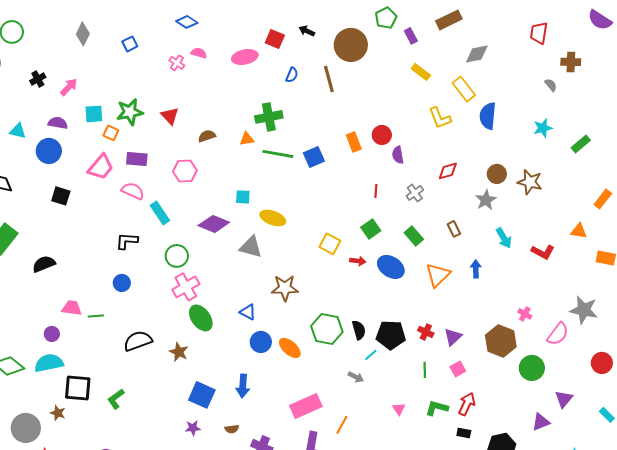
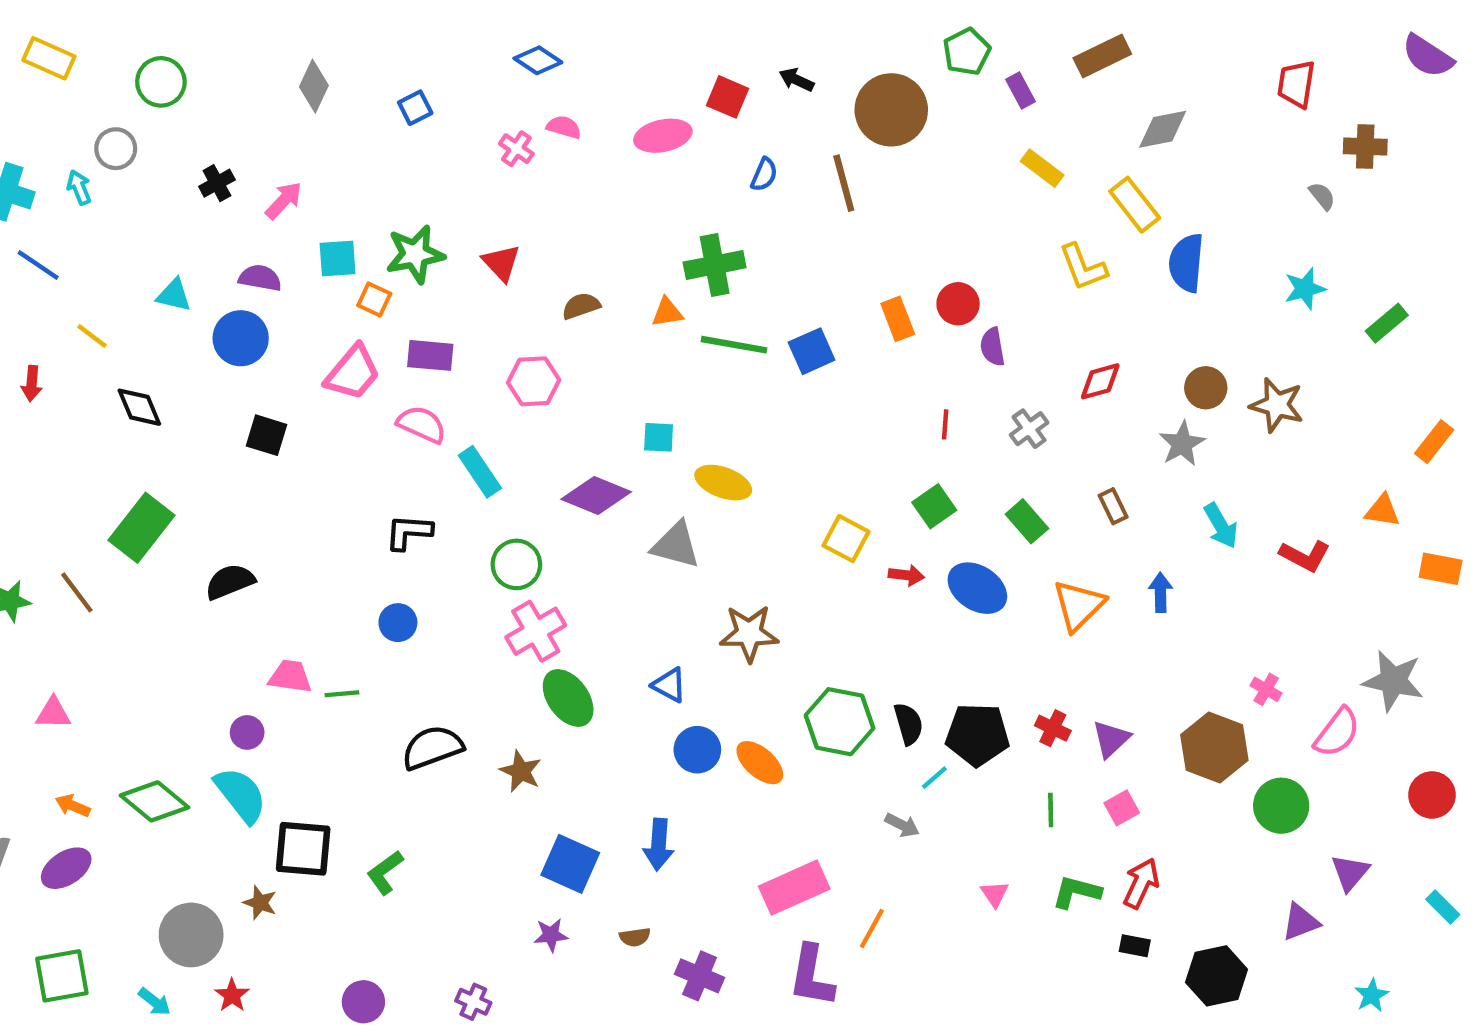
cyan semicircle: (49, 363) -> (241, 795), turned 64

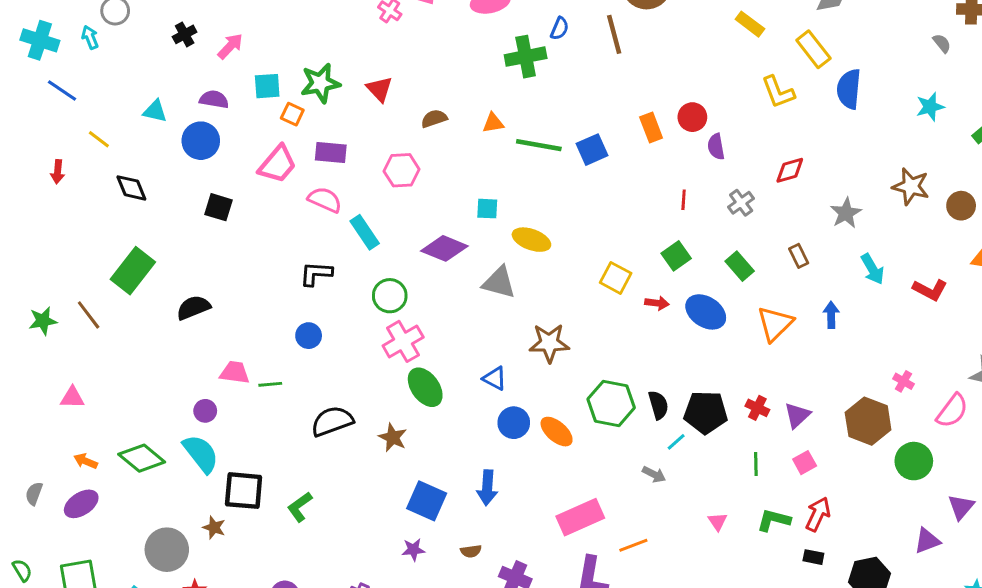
green cross: (715, 265) -> (526, 57), moved
brown circle: (1206, 388) -> (961, 206), moved
orange line: (872, 929) -> (633, 545), turned 40

